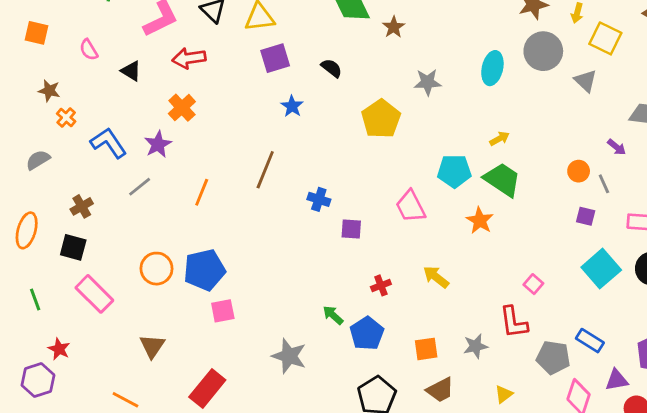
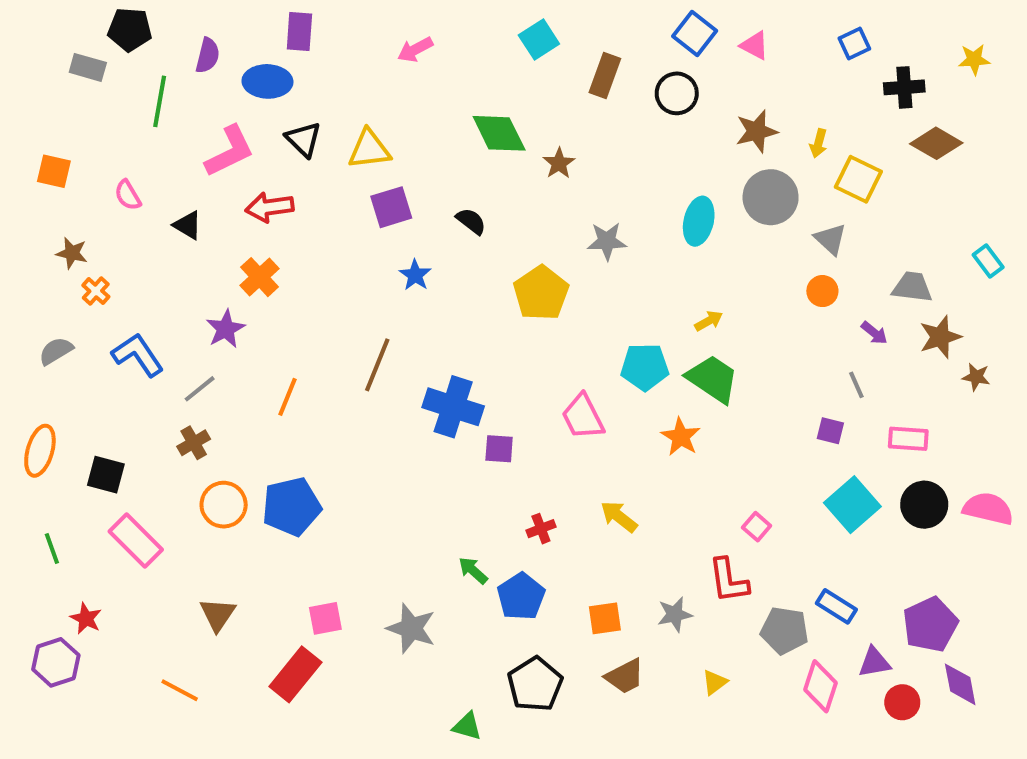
blue L-shape: (108, 143) -> (138, 355), moved
orange circle: (579, 171) -> (822, 291), moved
blue cross: (319, 199) -> (453, 407), size x1.8
brown cross: (82, 206) -> (194, 443), moved
pink square: (223, 311) -> (325, 618), moved

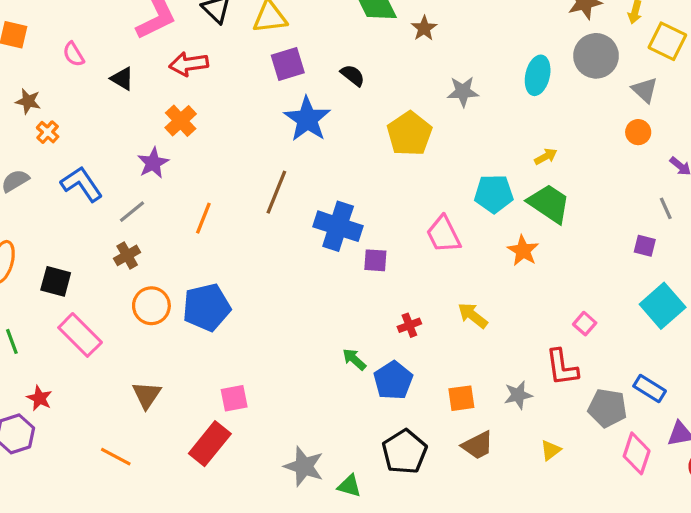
blue star: (415, 275) -> (307, 119), size x1.8
gray star: (411, 628) -> (304, 466), moved

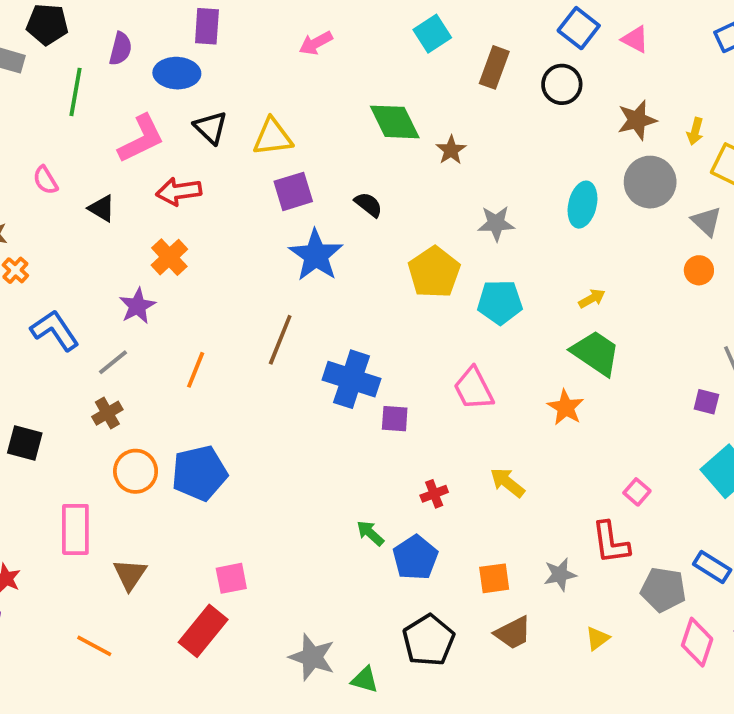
cyan pentagon: (494, 194) -> (500, 302), moved
pink rectangle: (80, 335) -> (75, 529), moved, turned 45

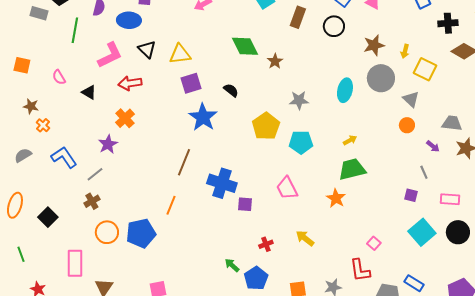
green trapezoid: (596, 353) -> (352, 169), turned -48
orange line: (196, 370) -> (171, 205), moved
black square: (25, 443) -> (48, 217), turned 30

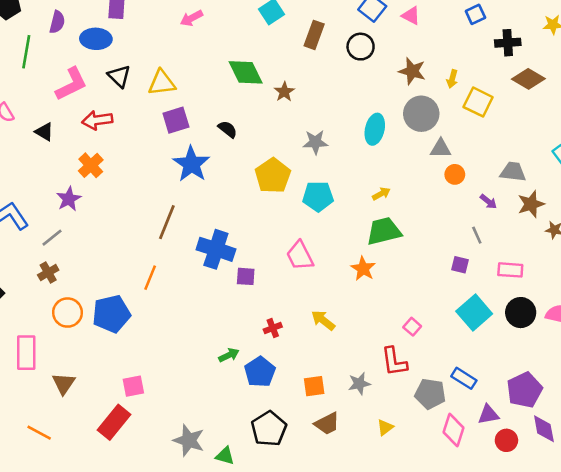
brown star: (374, 45) -> (412, 71), turned 30
gray triangle: (411, 99) -> (441, 149), moved, turned -42
green arrow: (232, 265) -> (229, 355), turned 112

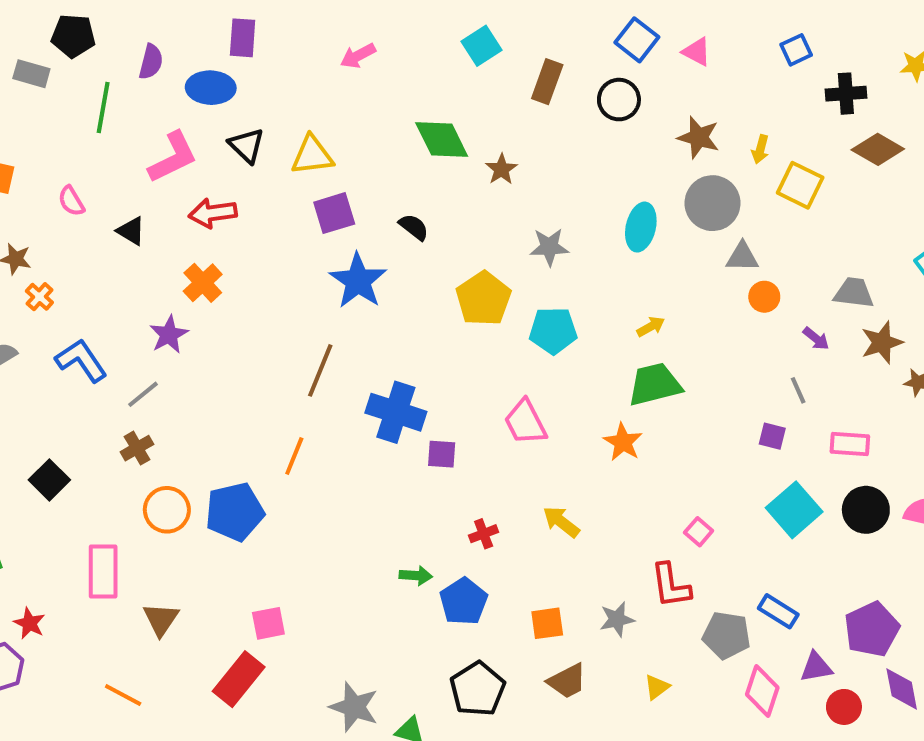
green arrow: (229, 355) -> (416, 576), turned 30

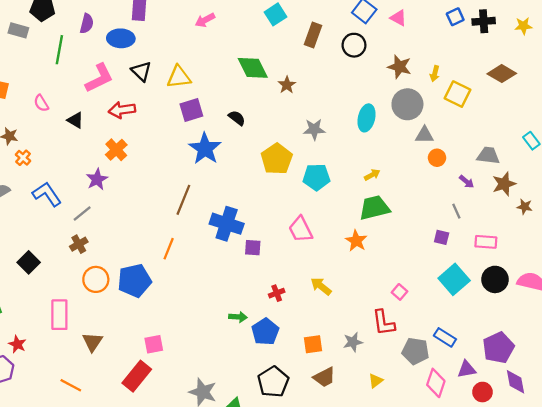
black cross: (846, 94) -> (484, 21), moved

